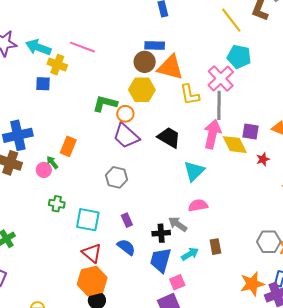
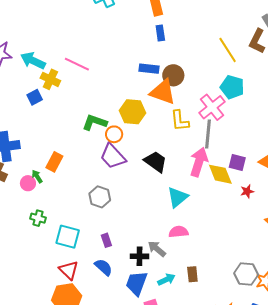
brown circle: (145, 62) -> (173, 75), moved
blue square: (43, 84) -> (35, 97), turned -35

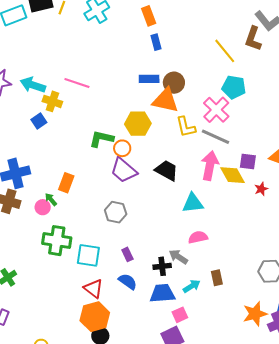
gray line: (208, 134) -> (216, 137), turned -64
cyan triangle: (178, 197) -> (193, 203), turned 40
green cross: (38, 218) -> (57, 241), size x1.8
blue trapezoid: (137, 283) -> (162, 293), turned 72

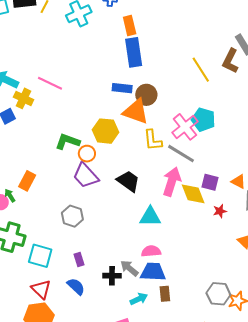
blue rectangle: (156, 42) -> (134, 52), size x1.8
cyan pentagon: (234, 87) -> (203, 120), moved
blue trapezoid: (162, 293) -> (153, 272), moved

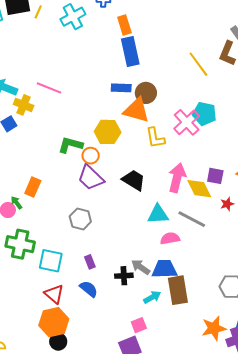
gray line: (181, 154) -> (192, 219), moved
pink semicircle: (151, 251) -> (170, 238), moved
brown rectangle: (165, 294) -> (178, 290), size x1.8

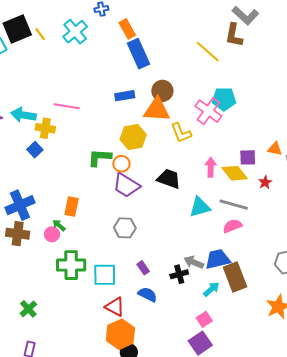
yellow line: (38, 12) -> (40, 34), turned -48
blue rectangle: (121, 88) -> (125, 96), moved
pink arrow: (177, 178) -> (211, 167), size x0.7
pink semicircle: (170, 238) -> (232, 226), moved

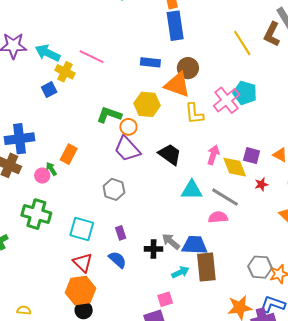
green cross: (71, 265) -> (36, 214), moved

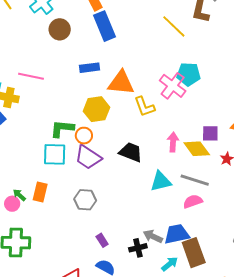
brown circle: (188, 68) -> (60, 29), moved
orange rectangle: (69, 154) -> (40, 192), moved
cyan square: (82, 229) -> (55, 154), moved

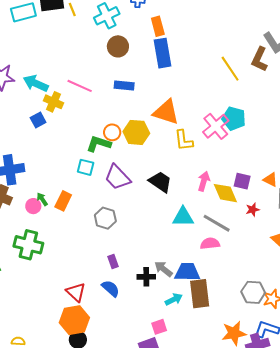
blue rectangle: (89, 68) -> (124, 86), moved
orange circle: (84, 136) -> (112, 132), moved
cyan square: (55, 154) -> (86, 167), size x0.7

